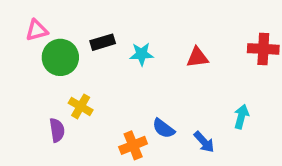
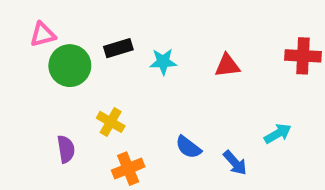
yellow cross: (81, 106) -> (111, 122), moved
cyan arrow: (241, 117) -> (278, 134), turned 45
orange cross: (133, 145) -> (128, 169), moved

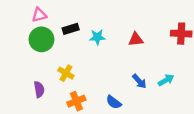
pink triangle: (43, 34) -> (39, 15), moved
blue semicircle: (188, 147) -> (114, 102), moved
blue arrow: (235, 163) -> (139, 81), moved

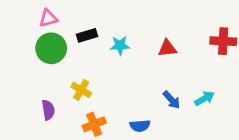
blue semicircle: (114, 102) -> (140, 126), turned -42

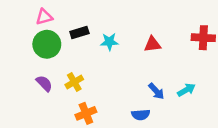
yellow cross: (81, 90) -> (74, 82), turned 30
purple semicircle: (48, 110) -> (44, 83), moved, turned -36
blue semicircle: (140, 126) -> (141, 115), moved

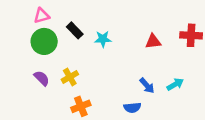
black rectangle: (79, 33) -> (75, 30), turned 63
red triangle: (152, 44) -> (153, 41), moved

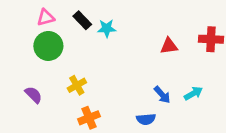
black rectangle: (75, 30) -> (82, 20), moved
cyan star: (103, 39) -> (107, 28), moved
purple semicircle: (42, 78) -> (33, 95), moved

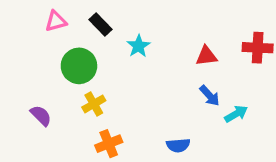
cyan star: (107, 28) -> (139, 46), moved, turned -30
green circle: (48, 46) -> (79, 66), moved
blue arrow: (162, 95) -> (210, 96), moved

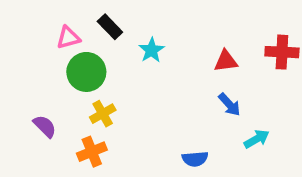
pink triangle: (56, 21) -> (68, 38), moved
cyan arrow: (236, 114) -> (257, 139), moved
orange cross: (109, 144) -> (92, 152), moved

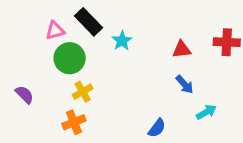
black rectangle: (110, 27) -> (88, 22), size x1.4
purple semicircle: (45, 126) -> (24, 95), moved
blue semicircle: (195, 159) -> (157, 128), turned -48

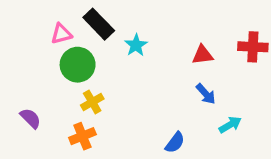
purple semicircle: (24, 95) -> (31, 118), moved

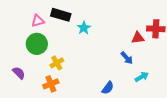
black rectangle: (99, 24) -> (61, 15), turned -30
red triangle: (203, 55) -> (138, 38), moved
green circle: (78, 65) -> (37, 44), moved

